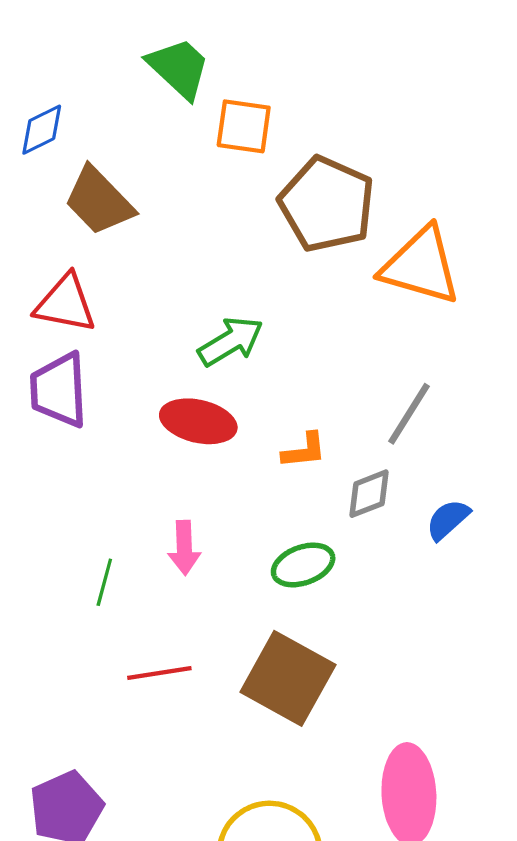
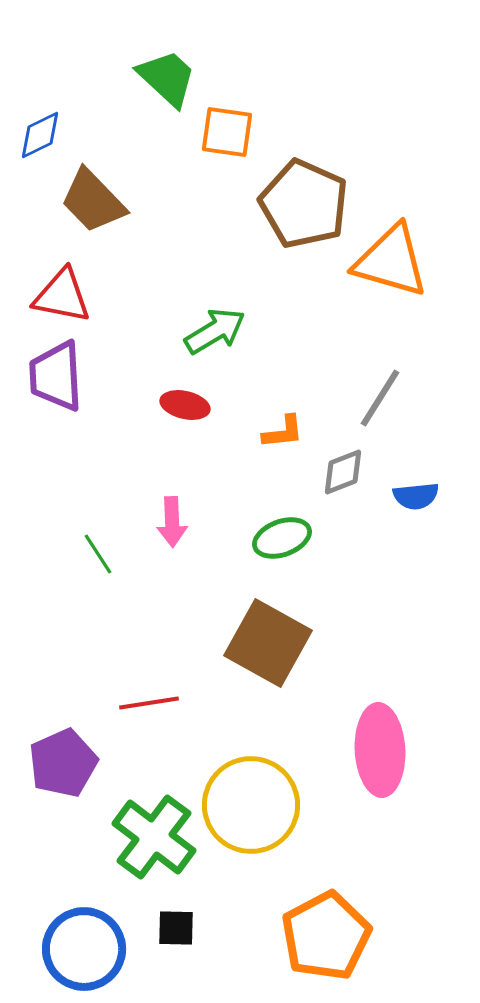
red ellipse: (198, 421) -> (185, 405), size x0.7
blue semicircle: (448, 520) -> (416, 496), turned -144
green line: (104, 582) -> (98, 554), turned -48
red line: (159, 673) -> (149, 703), moved

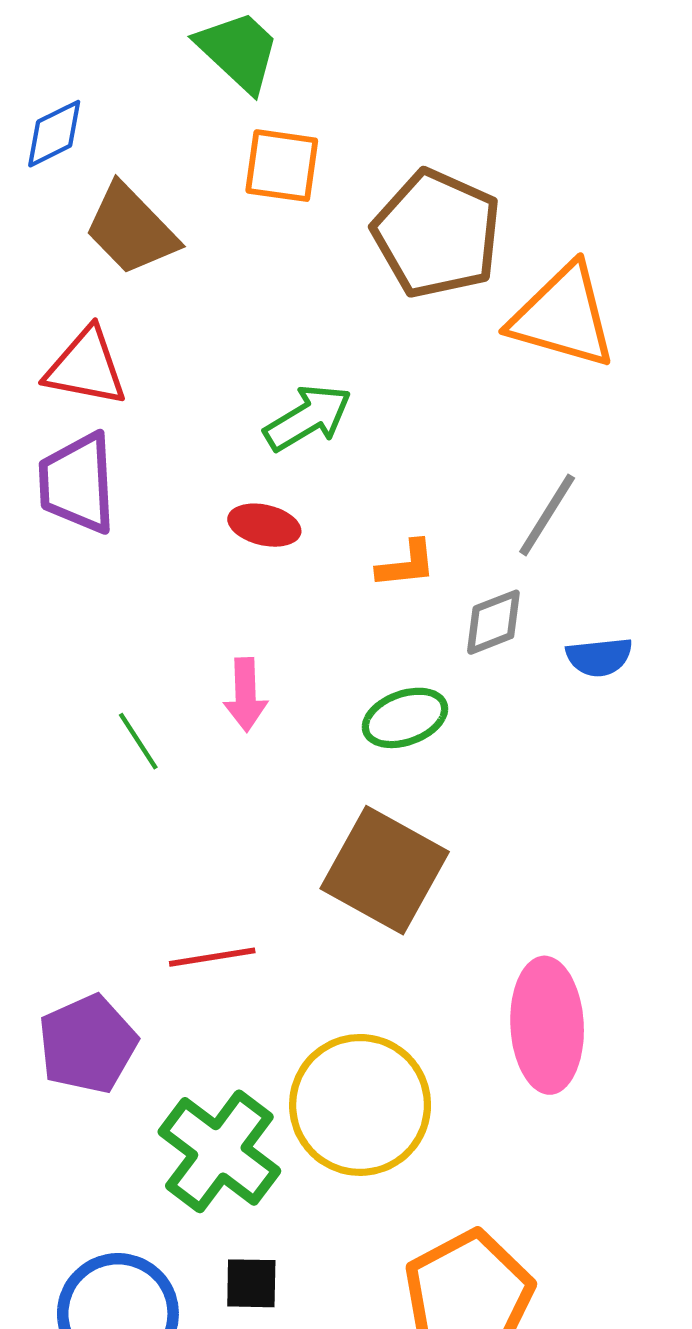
orange square: (227, 132) -> (282, 166), moved

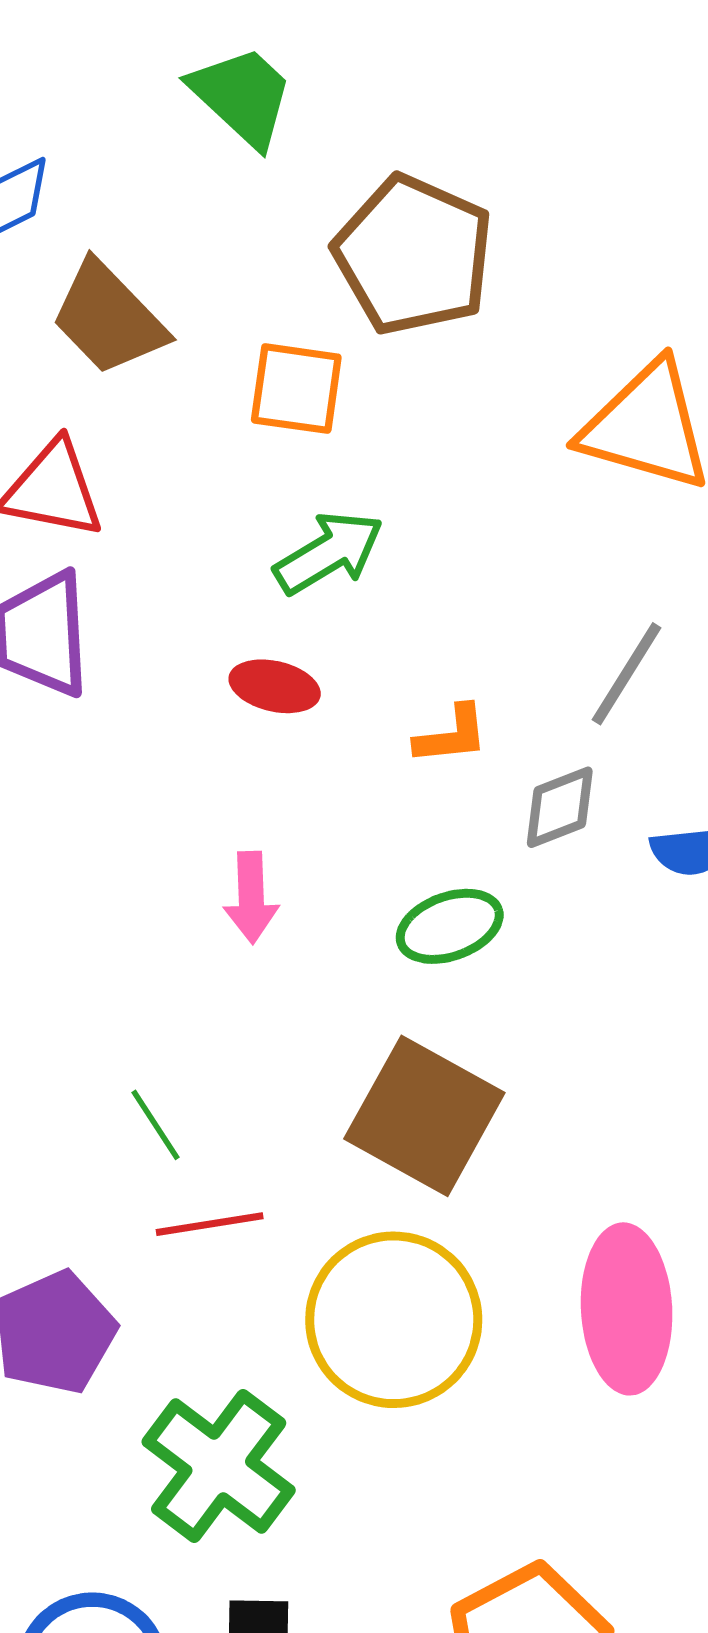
orange square: (282, 166) -> (296, 389), moved
brown pentagon: (437, 234) -> (414, 255), moved
green line: (138, 741) -> (155, 1125), moved
yellow circle: (360, 1105) -> (394, 1320), moved

